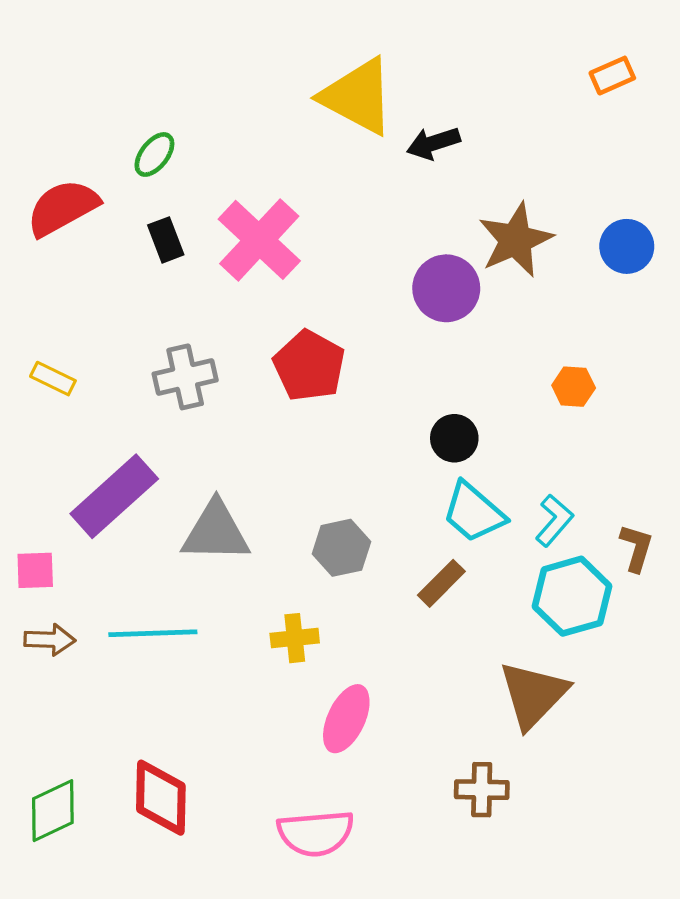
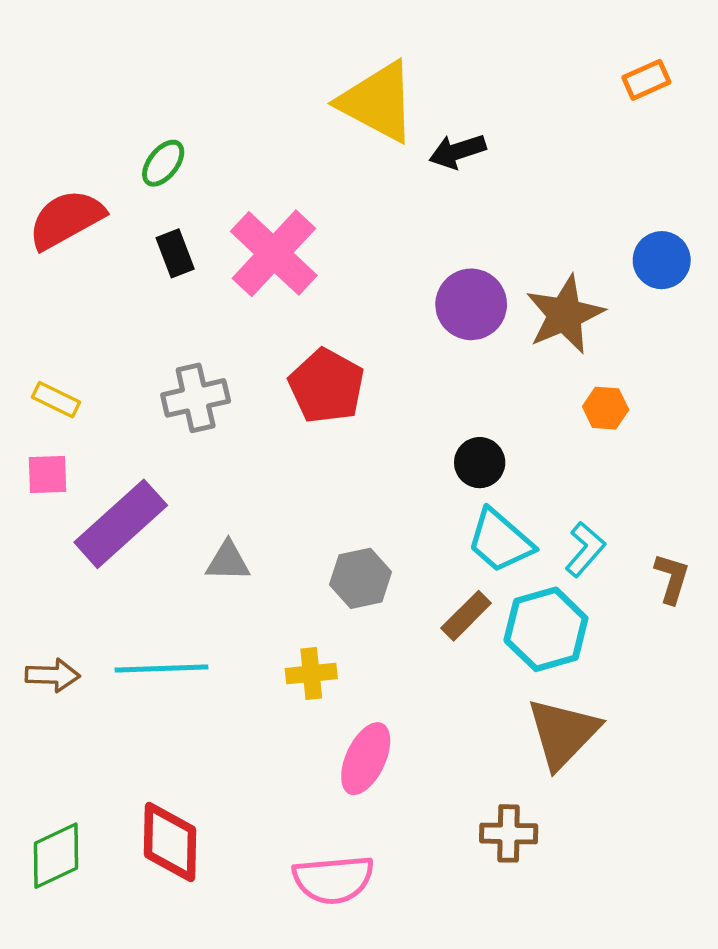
brown star: (516, 240) -> (565, 315), moved
gray triangle: (216, 532) -> (228, 561), size x0.6
pink square: (35, 570) -> (48, 474), moved
cyan hexagon: (572, 596) -> (546, 629), moved

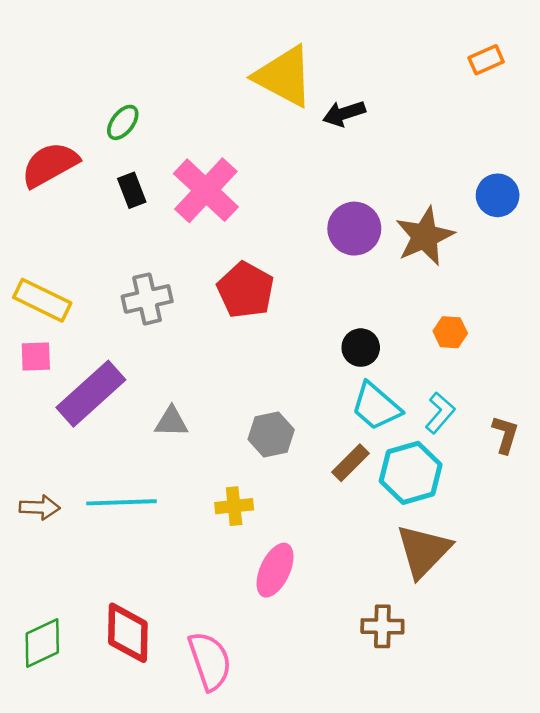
yellow rectangle: (56, 400) -> (42, 300), size x1.6
orange hexagon: (606, 408) -> (450, 332), moved
pink semicircle: (333, 879) -> (210, 661), moved, turned -104

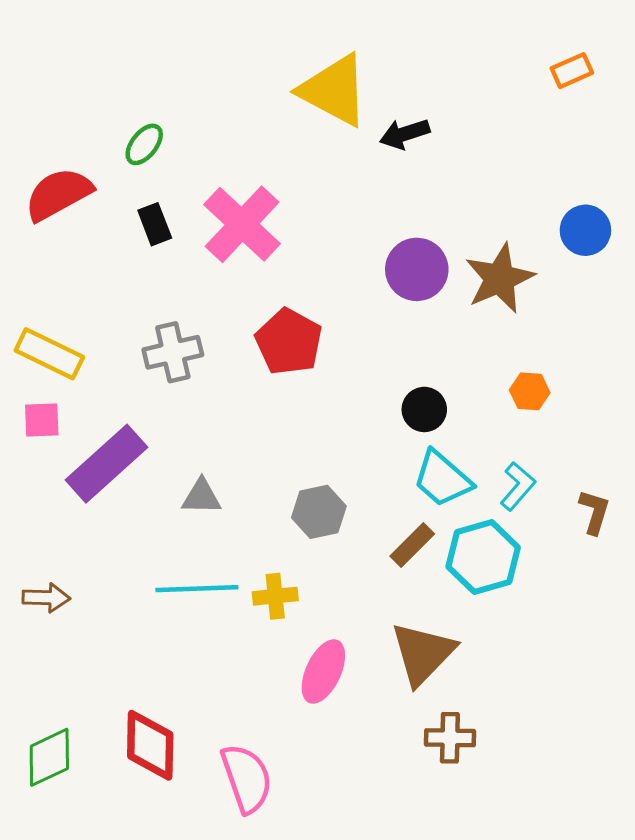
cyan line: (122, 502) -> (197, 589), moved
brown triangle: (423, 551) -> (423, 653), moved

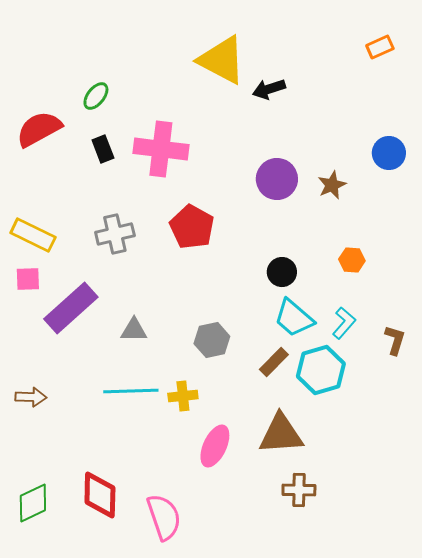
pink cross: (242, 224) -> (161, 149), turned -36
brown star: (500, 278) -> (332, 185), size x0.6
brown triangle: (423, 653) -> (281, 434), turned 42

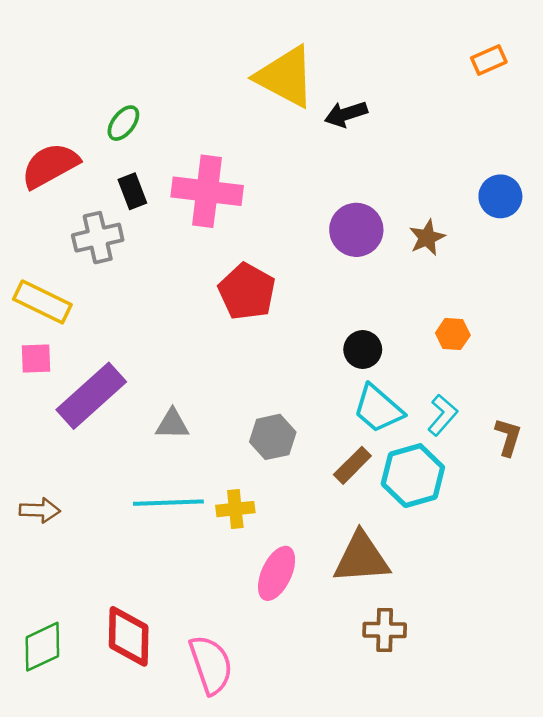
gray cross: (115, 234) -> (98, 238), moved

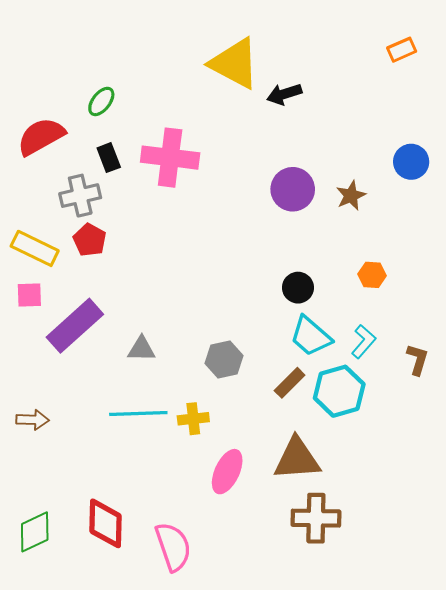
red pentagon: (247, 292) -> (90, 240), moved, size x0.7
brown cross: (385, 630) -> (316, 518), size x1.4

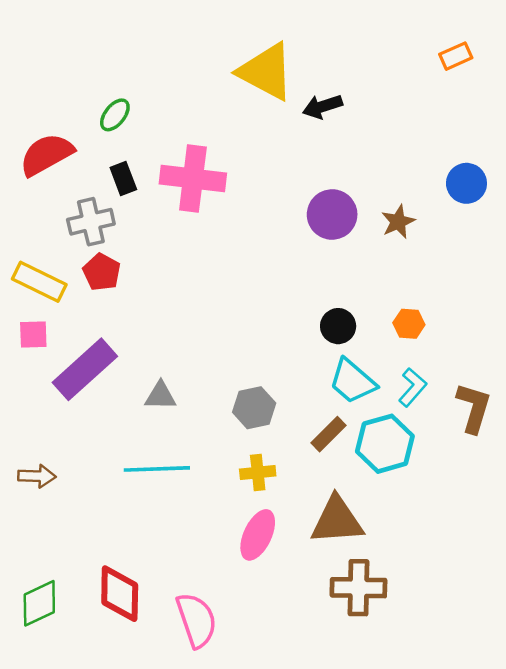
orange hexagon: (372, 275) -> (409, 324), moved
brown L-shape: (417, 360) -> (474, 408), size x1.4
yellow cross: (193, 419) -> (258, 472), moved

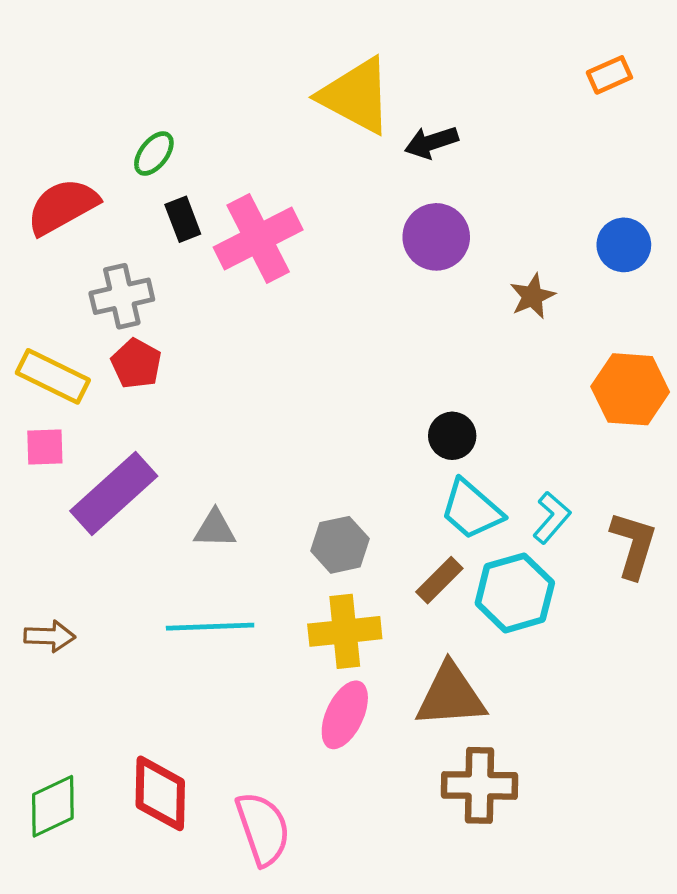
black rectangle: (123, 178) -> (183, 219), moved
pink cross: (193, 178) -> (258, 239), turned -34
purple circle: (332, 214) -> (436, 237), moved
orange hexagon: (409, 324) -> (630, 389), moved, size x1.8
yellow cross: (258, 472) -> (345, 631), size x1.5

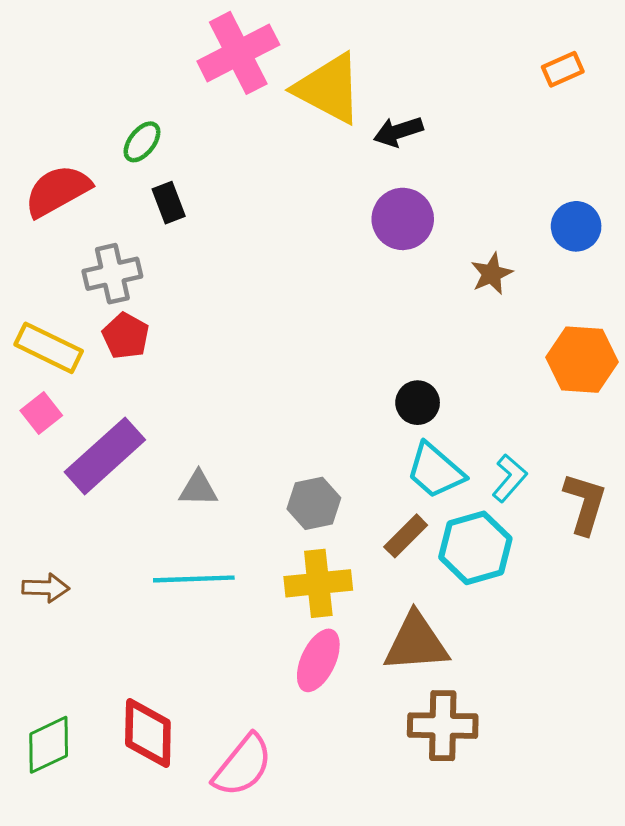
pink cross: (258, 239) -> (238, 53), moved
pink square: (45, 447) -> (41, 413), turned -36
pink semicircle: (263, 829) -> (243, 766), turned 58

